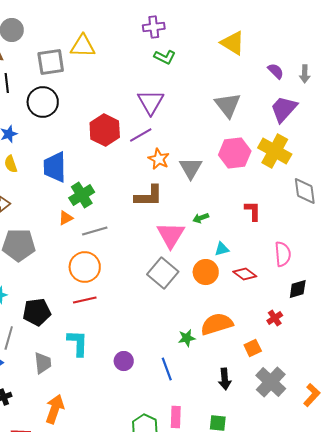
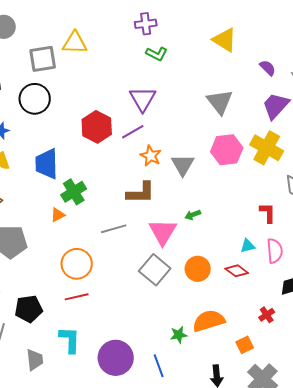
red L-shape: (253, 211) -> (268, 213), moved
gray line: (95, 231) -> (114, 229), moved
cyan triangle: (222, 249) -> (248, 246), moved
purple circle: (124, 361) -> (116, 358), size x1.8

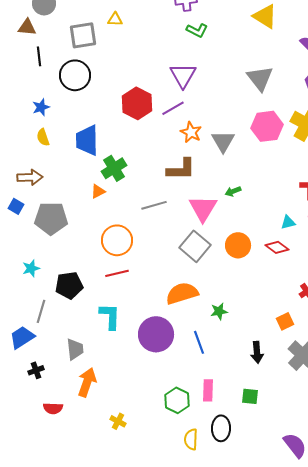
yellow triangle: (75, 43) -> (115, 19), size x0.6
orange semicircle: (209, 321) -> (182, 293), moved
gray trapezoid: (35, 360) -> (75, 349), moved

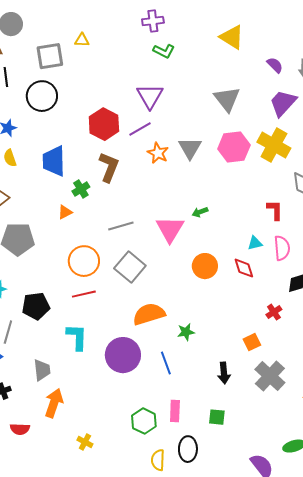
gray triangle: (223, 141) -> (190, 148), moved
green cross: (114, 168) -> (81, 189), size x0.7
brown L-shape: (181, 169) -> (109, 167), moved, turned -68
gray square: (195, 246) -> (130, 267), moved
red diamond: (277, 247) -> (244, 268), turned 35

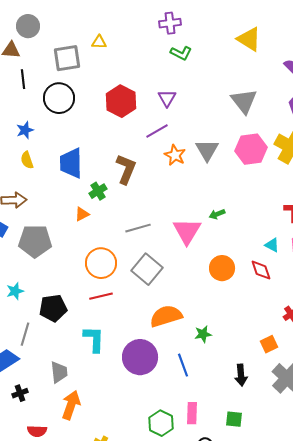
purple triangle: (150, 96) -> (167, 98), size x0.7
red hexagon: (104, 124) -> (121, 101), moved
cyan triangle: (255, 243) -> (272, 245), turned 42

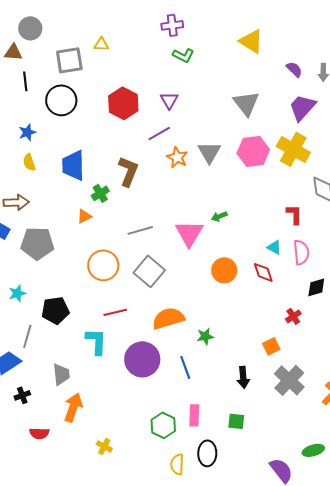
red line: (101, 296) -> (115, 312), moved

